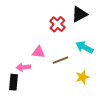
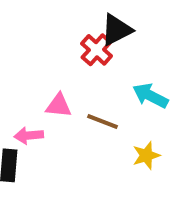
black triangle: (79, 14) -> (116, 30), moved
brown line: (60, 60) -> (102, 122), turned 42

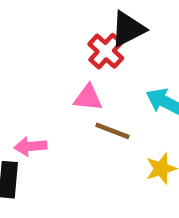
pink triangle: (59, 106) -> (88, 98), moved

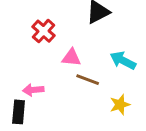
red cross: (106, 51) -> (44, 31), moved

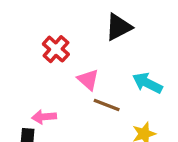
pink triangle: (71, 58) -> (88, 80), turned 36

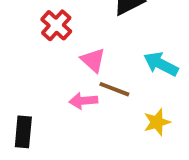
pink arrow: (44, 117) -> (83, 101), moved

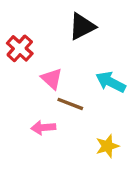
pink arrow: (83, 101) -> (43, 128), moved
yellow star: (157, 122) -> (107, 146), moved

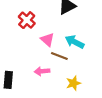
cyan arrow: (111, 82) -> (75, 42), moved
yellow star: (107, 146) -> (74, 83), moved

